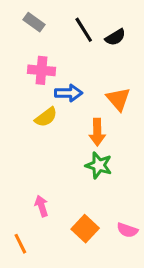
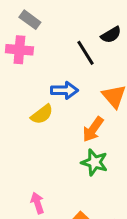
black line: (84, 30) -> (85, 53), moved
pink cross: (41, 70) -> (19, 50), moved
orange arrow: (97, 132) -> (93, 129), turned 36

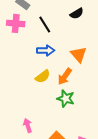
black line: (85, 53) -> (45, 24), moved
yellow semicircle: (42, 114) -> (43, 76), moved

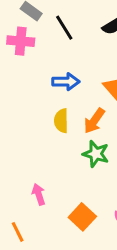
black line: (45, 24) -> (64, 28), moved
yellow semicircle: (43, 76) -> (61, 121), turned 126

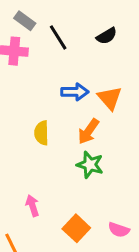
blue arrow: (66, 82) -> (75, 92), moved
yellow semicircle: (61, 121) -> (41, 133), moved

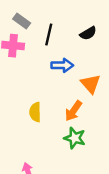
black line: (58, 37) -> (49, 34), turned 45
blue arrow: (75, 92) -> (62, 65), moved

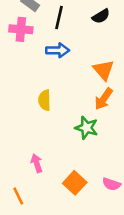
blue arrow: (62, 65) -> (58, 50), moved
orange arrow: (73, 111) -> (104, 99), moved

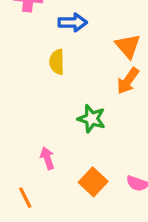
yellow semicircle: (45, 100) -> (57, 62), moved
green star: (87, 128) -> (92, 119), moved

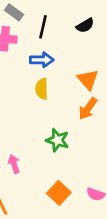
yellow semicircle: (57, 62) -> (42, 89), moved
pink arrow: (47, 158) -> (14, 164), moved

